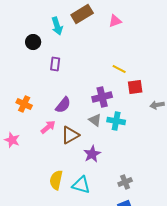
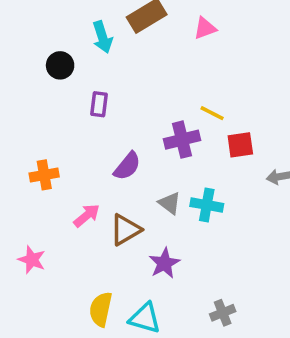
purple cross: (102, 97) -> (182, 140), moved
orange cross: (24, 104) -> (44, 175), turned -35
purple semicircle: (63, 105) -> (127, 166), moved
pink star: (12, 140) -> (32, 260), moved

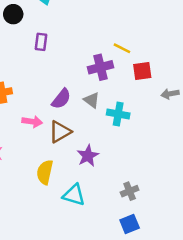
purple semicircle: (127, 166) -> (61, 99), moved
gray triangle: (170, 203) -> (92, 100), moved
pink arrow: (87, 216) -> (32, 122), turned 48
yellow semicircle: (101, 309) -> (45, 172), moved

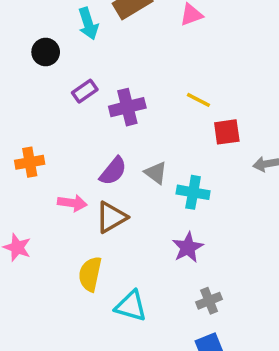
purple rectangle: (41, 42) -> (85, 91), turned 48
purple cross: (100, 67) -> (127, 107), moved
purple star: (88, 156) -> (188, 247), moved

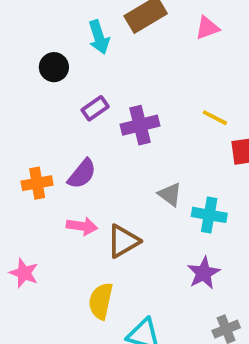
purple semicircle: (113, 171) -> (82, 174), moved

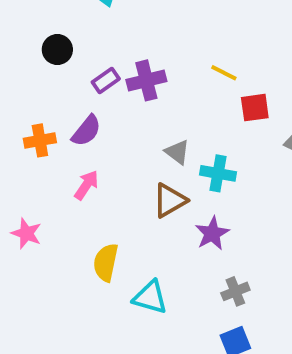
black circle: (54, 67) -> (57, 50), moved
purple rectangle: (95, 108) -> (106, 80), moved
pink arrow: (82, 226) -> (86, 185), turned -64
brown triangle: (123, 241) -> (170, 200), moved

